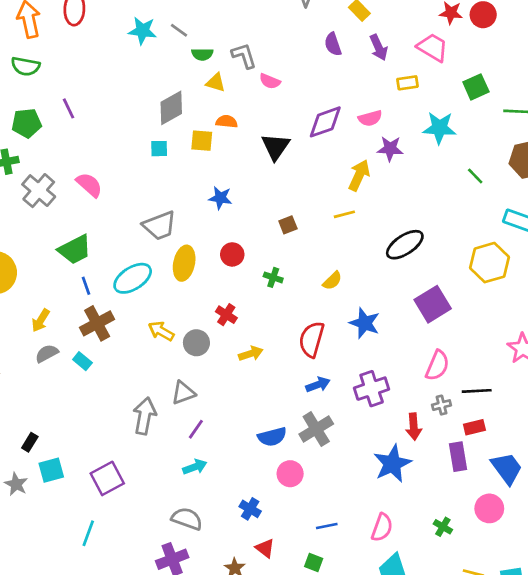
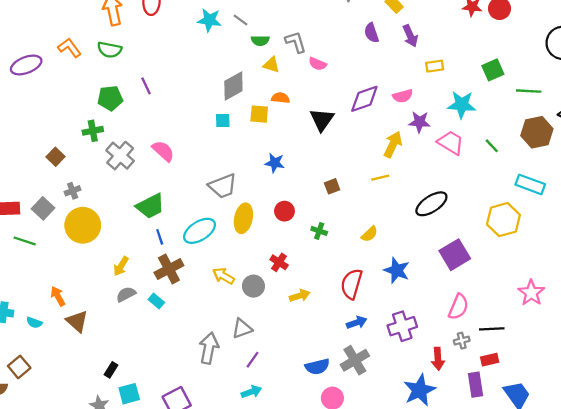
pink trapezoid: (433, 47) -> (451, 143), moved

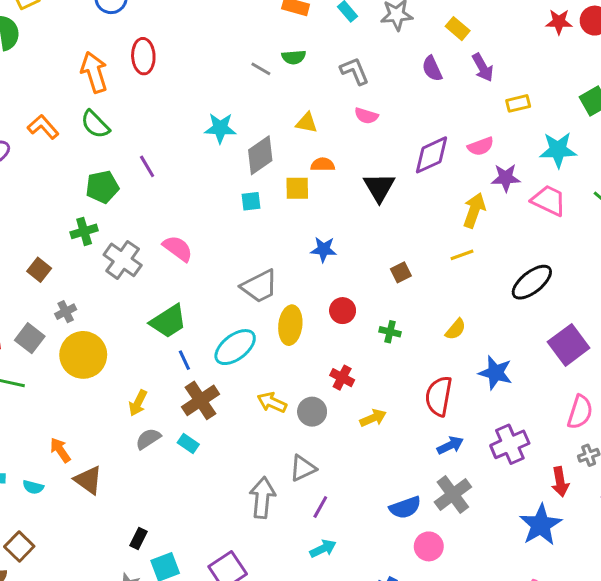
cyan star: (209, 20) -> (220, 128), moved
green semicircle: (260, 40) -> (294, 57), moved
gray L-shape: (296, 42) -> (355, 71), moved
green semicircle: (110, 50) -> (95, 124), turned 40

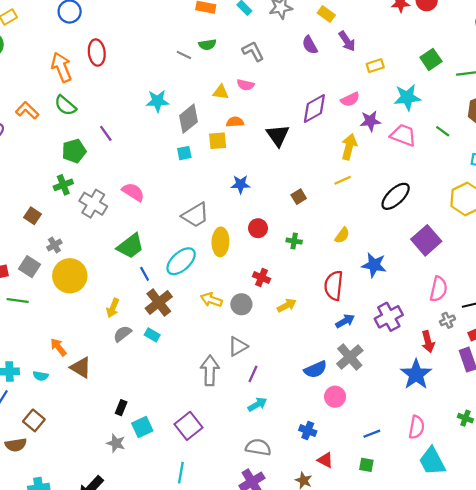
pink semicircle: (366, 116) -> (246, 85), moved

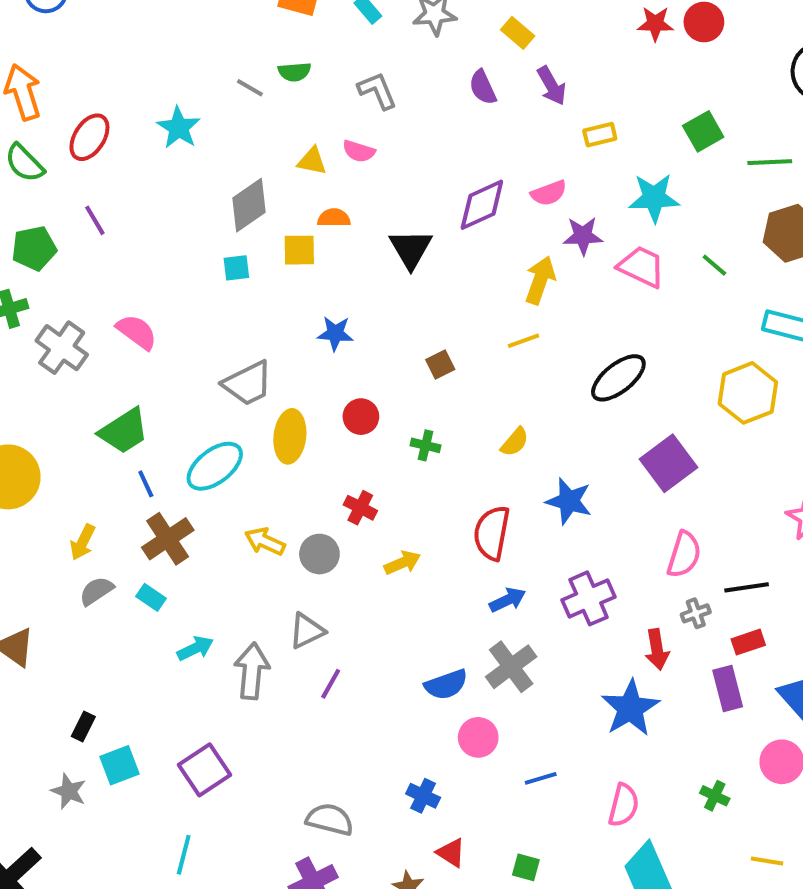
red ellipse: (97, 53) -> (89, 137), moved, turned 35
cyan star: (157, 101) -> (179, 128), moved, turned 30
cyan arrow: (257, 404) -> (195, 648), moved
blue line: (372, 434) -> (541, 778), moved

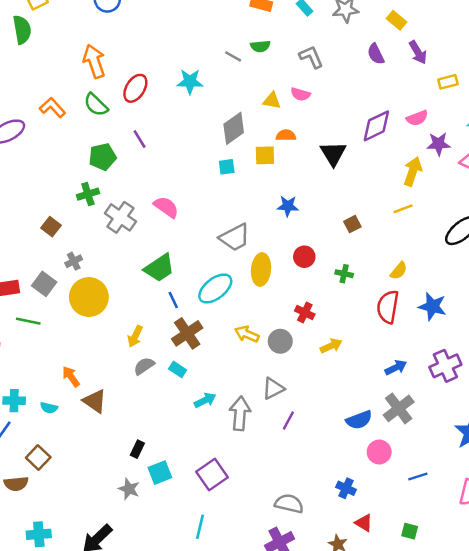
cyan star: (179, 128) -> (190, 82), turned -30
red semicircle: (492, 533) -> (388, 307), moved

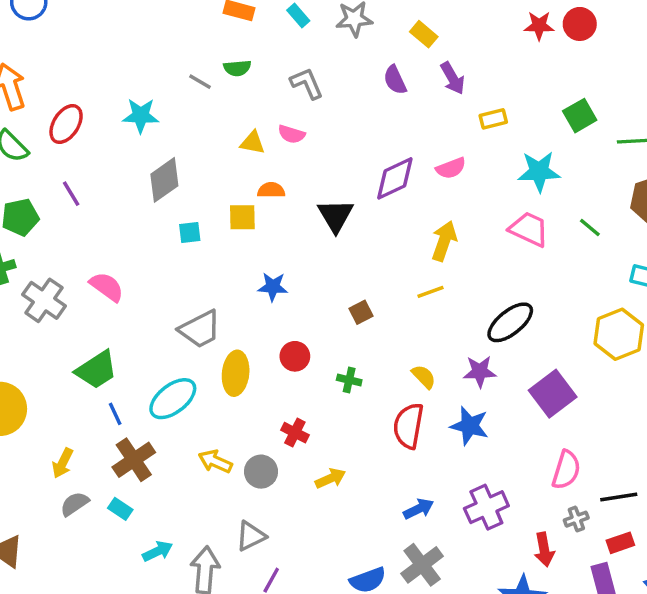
gray diamond: (234, 128) -> (164, 180), moved
purple star: (439, 144) -> (480, 372), moved
yellow semicircle: (399, 271) -> (424, 377), turned -84

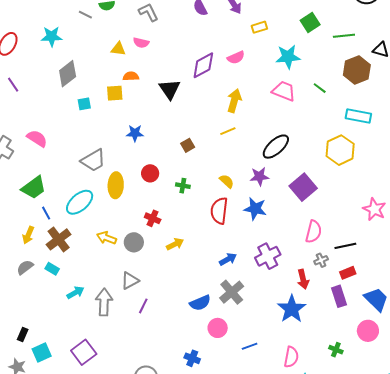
yellow arrow: (63, 463) -> (28, 235), moved

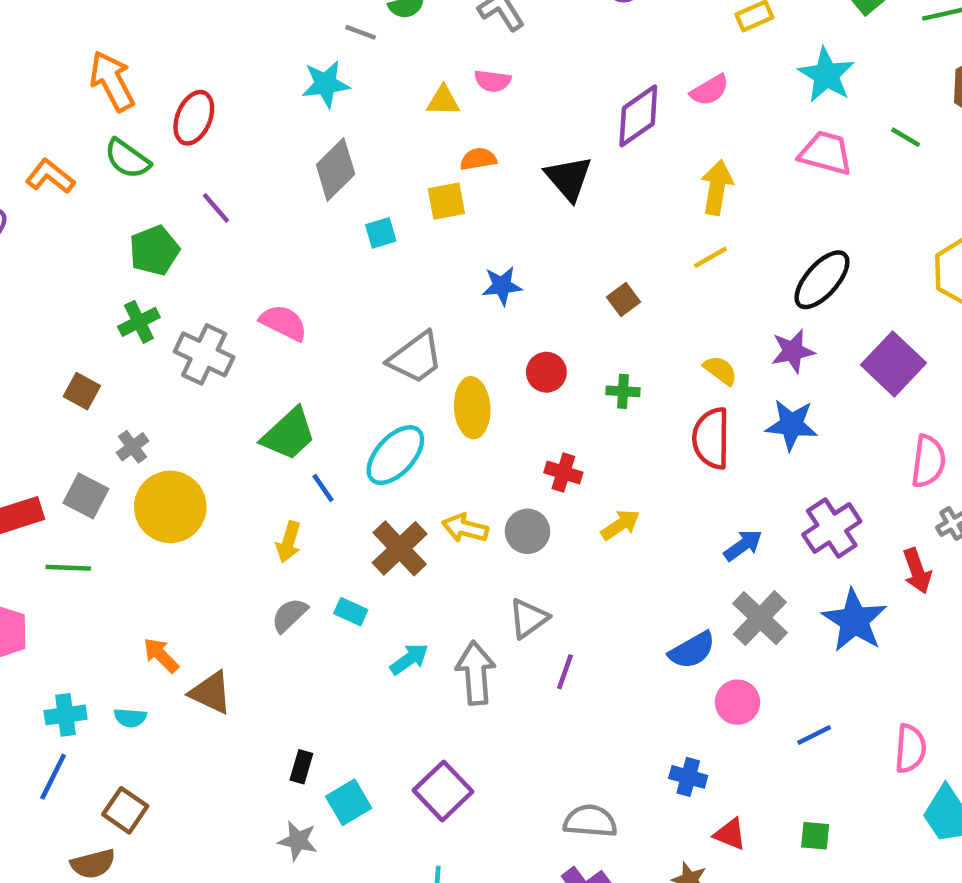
cyan star: (52, 36) -> (326, 84), moved
cyan star: (288, 57) -> (826, 75), turned -30
brown cross: (59, 239) -> (400, 548), moved
blue star: (292, 309) -> (854, 620), moved

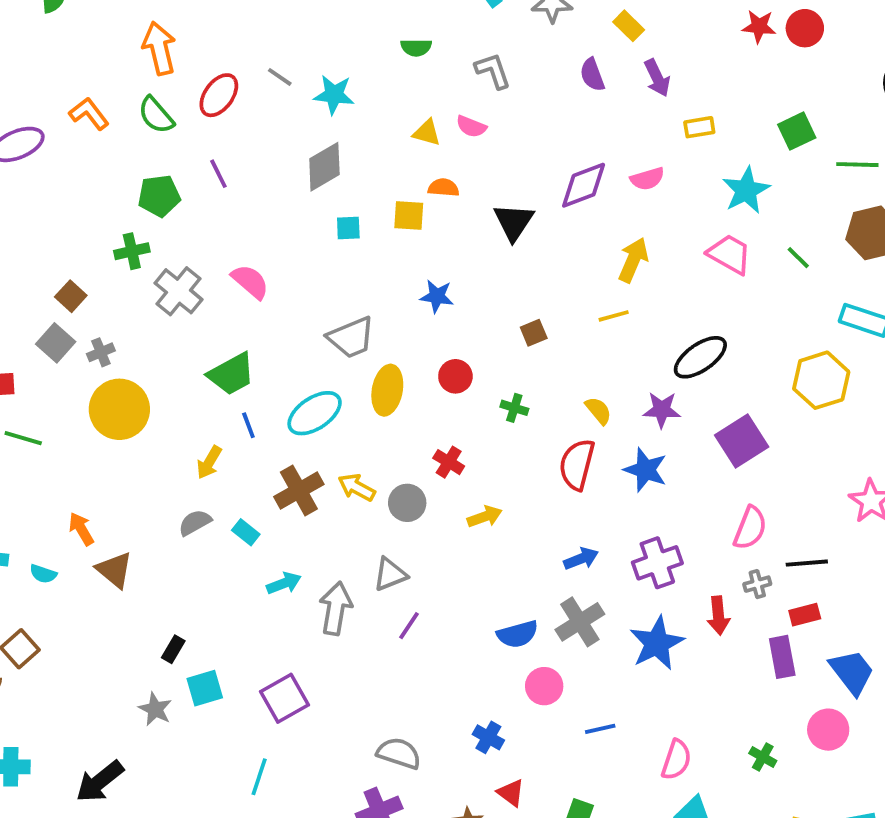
gray line: (361, 32) -> (280, 77), moved
gray square: (86, 496) -> (56, 343), moved

